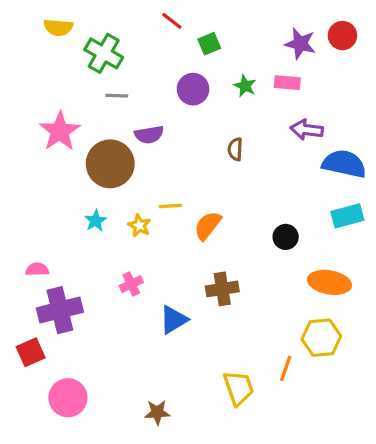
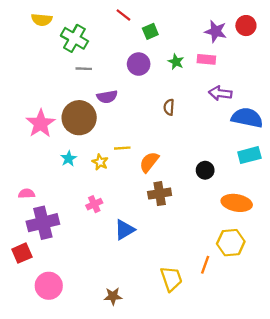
pink star: (60, 131) -> (41, 124), moved
brown cross: (222, 289) -> (160, 194), moved

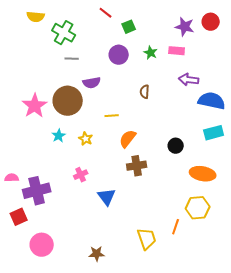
yellow line: (122, 148) -> (112, 116), moved
pink semicircle: (27, 194) -> (12, 178), moved
blue triangle: (125, 230) -> (107, 197), turned -36

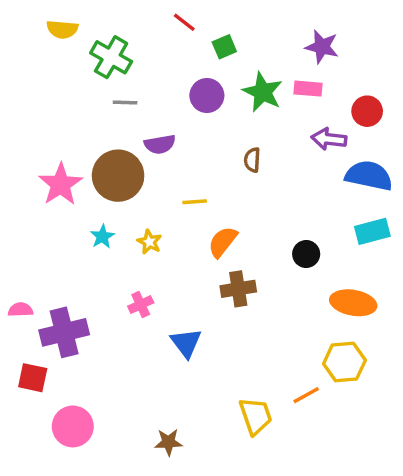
red circle: (211, 22) -> (367, 111), moved
green star: (151, 53) -> (263, 92), size x1.6
red square: (19, 217) -> (33, 378), turned 36
orange line: (176, 227) -> (306, 395), turned 42

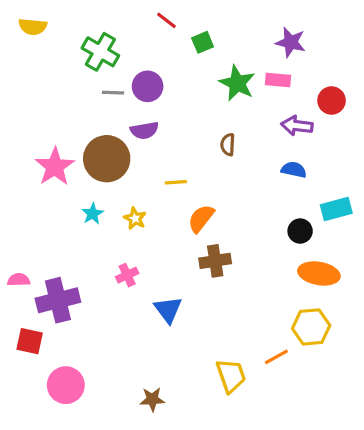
yellow semicircle: (62, 29) -> (33, 27), moved
purple circle: (207, 96) -> (148, 86), moved
blue semicircle: (369, 176) -> (294, 170), moved, size x0.6
black circle: (306, 254) -> (300, 231), moved

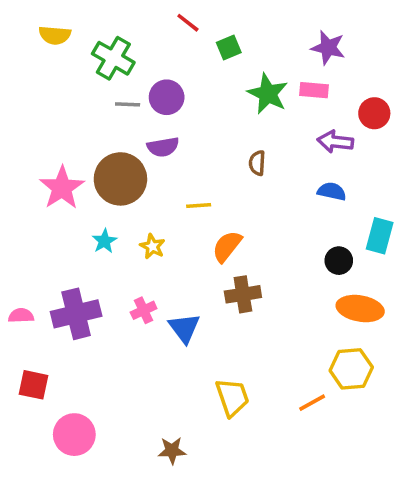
yellow semicircle: (33, 27) -> (55, 35), moved
cyan rectangle: (336, 209) -> (380, 236), turned -60
purple cross: (58, 300) -> (76, 314), moved
blue triangle: (168, 310) -> (184, 328), moved
yellow trapezoid: (231, 376) -> (232, 397), moved

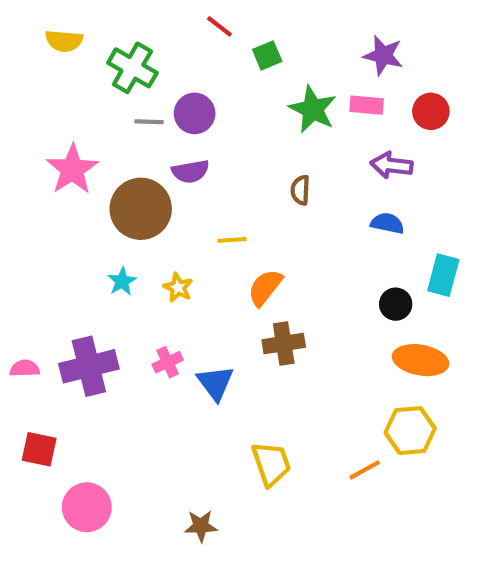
red circle: (374, 113) -> (431, 111), moved
pink star: (62, 188) -> (72, 169), moved

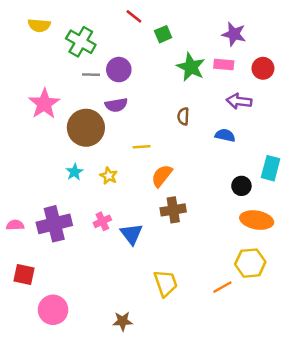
blue semicircle: (387, 223) -> (225, 135), moved

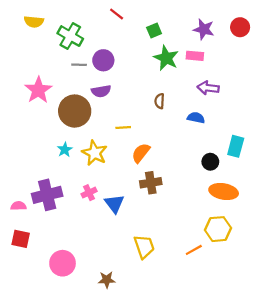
green square: (163, 34) -> (154, 30), moved
red circle: (263, 68) -> (240, 27), moved
yellow star: (109, 176) -> (95, 153), size x1.6
pink semicircle: (15, 225) -> (18, 206), moved
pink circle: (53, 310) -> (63, 263), moved

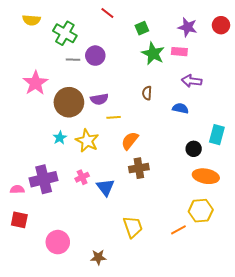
purple semicircle: (101, 91) -> (99, 99), moved

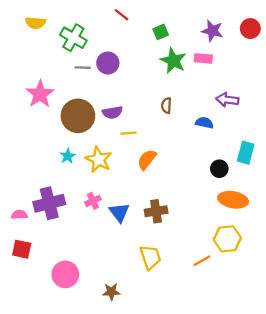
purple arrow: (192, 81) -> (227, 100), moved
brown cross: (139, 168) -> (156, 211), moved

